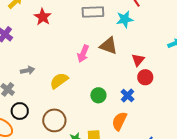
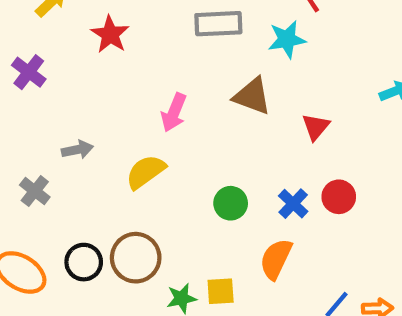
pink arrow: (83, 54) -> (174, 112), moved
red circle: (145, 77) -> (339, 197), moved
black circle: (20, 111) -> (84, 262), moved

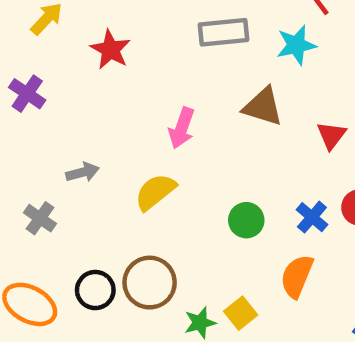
yellow square: (221, 291) -> (241, 313), turned -32

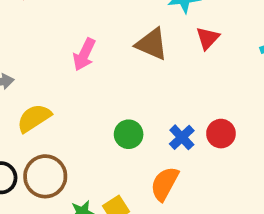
red triangle: (331, 135) -> (208, 38), moved
yellow semicircle: (155, 192) -> (34, 118), moved

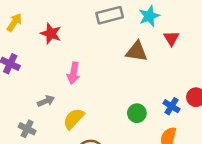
pink arrow: (84, 54) -> (73, 73), moved

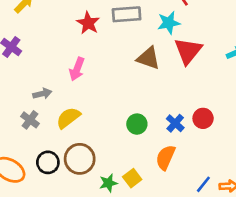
red star: (51, 34) -> (88, 23), moved
red triangle: (171, 38) -> (188, 51), size x1.6
gray cross: (27, 129) -> (30, 120), moved

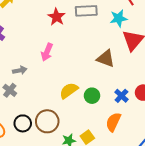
brown triangle: (148, 58) -> (106, 59), moved
yellow semicircle: (68, 118) -> (69, 91), moved

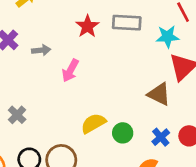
brown triangle: (106, 59) -> (159, 94), moved
gray arrow: (20, 70) -> (41, 50), moved

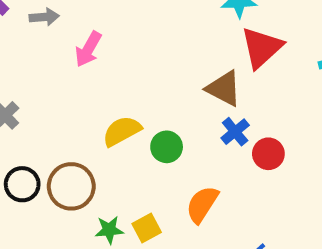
blue cross: (161, 137) -> (235, 132), moved

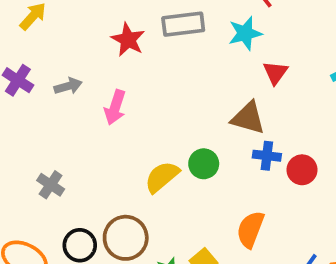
red triangle: (262, 48) -> (275, 73), size x0.6
blue cross: (235, 132) -> (267, 156), turned -32
green circle: (167, 147) -> (204, 164), moved

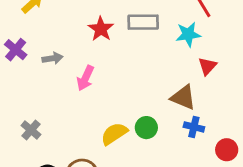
red circle: (302, 170) -> (227, 150), moved

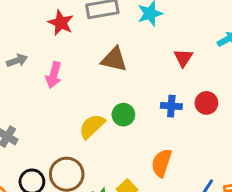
red triangle: (207, 66) -> (183, 58), moved
brown triangle: (183, 97) -> (114, 59), moved
red circle: (227, 150) -> (206, 103), moved

